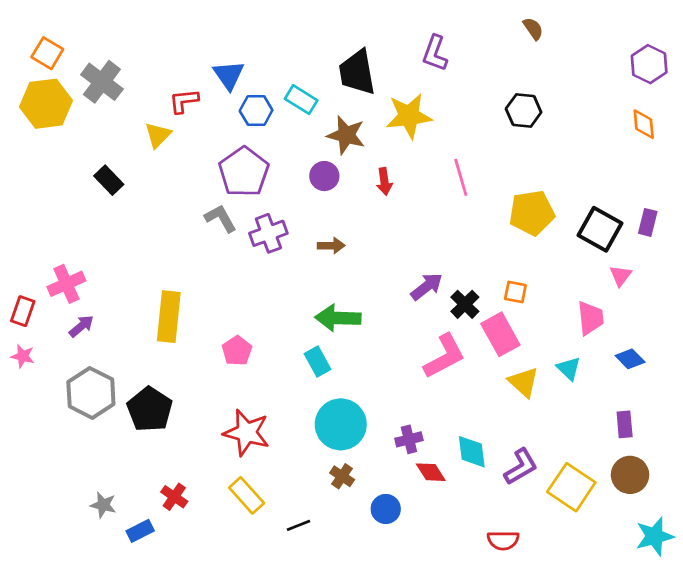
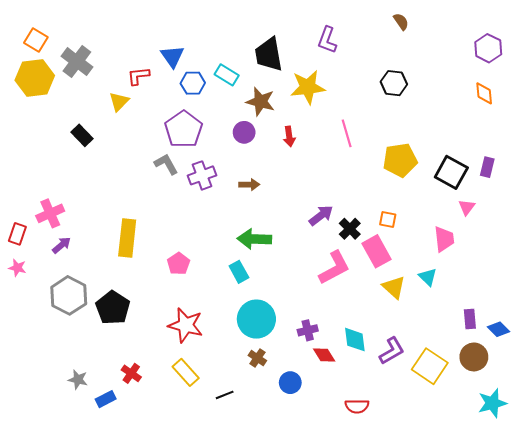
blue diamond: (630, 359) -> (498, 329), moved
red semicircle: (503, 540) -> (357, 406), moved

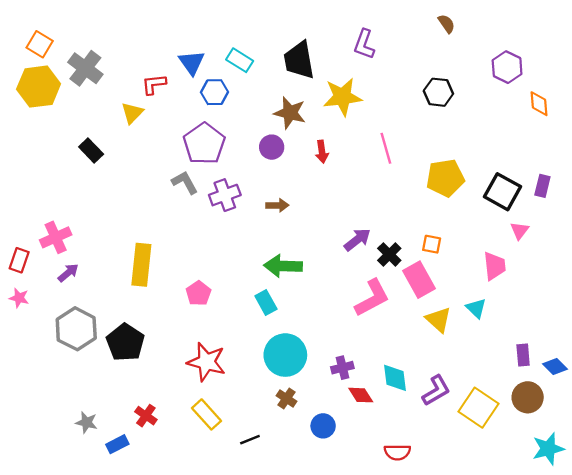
purple hexagon: (488, 48) -> (507, 67), moved
cyan rectangle: (227, 75) -> (240, 60), moved

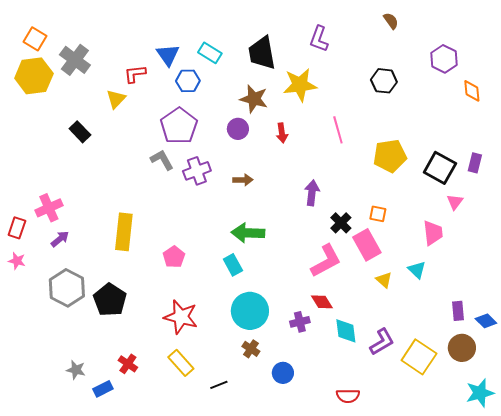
purple arrow: (357, 240) -> (312, 193), moved, turned -45
yellow triangle: (438, 320) -> (384, 280), size x0.7
red diamond: (361, 395) -> (322, 302), moved

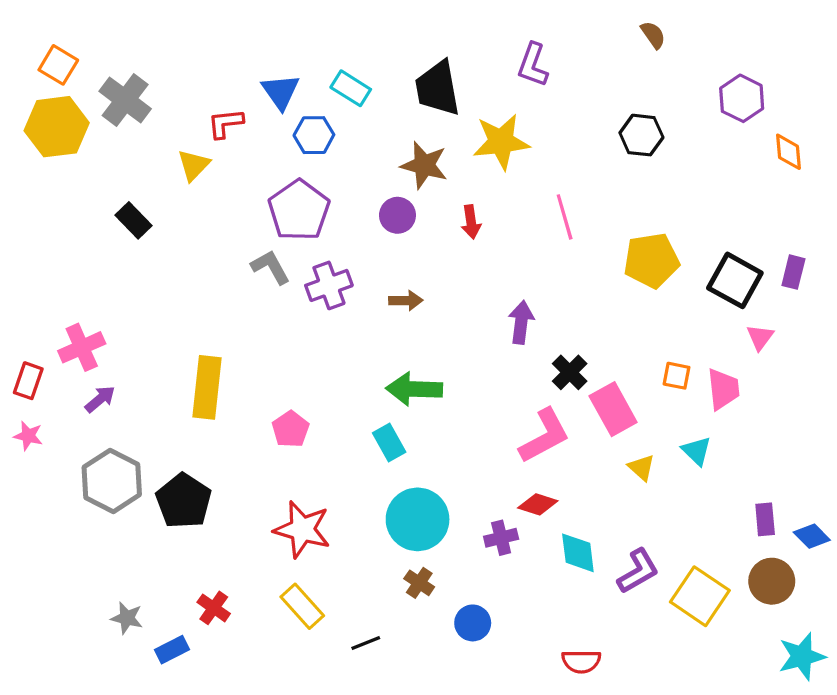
orange square: (378, 214) -> (677, 376), moved
red diamond: (322, 302) -> (538, 504), turned -40

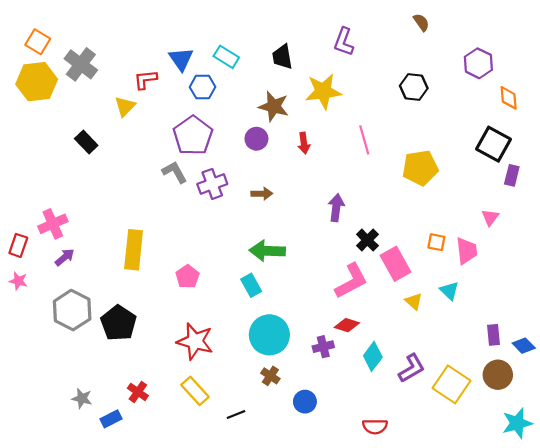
black trapezoid: (438, 88) -> (282, 57), size x0.7
black square: (735, 280) -> (493, 144), moved
cyan diamond: (578, 553) -> (373, 356), turned 44

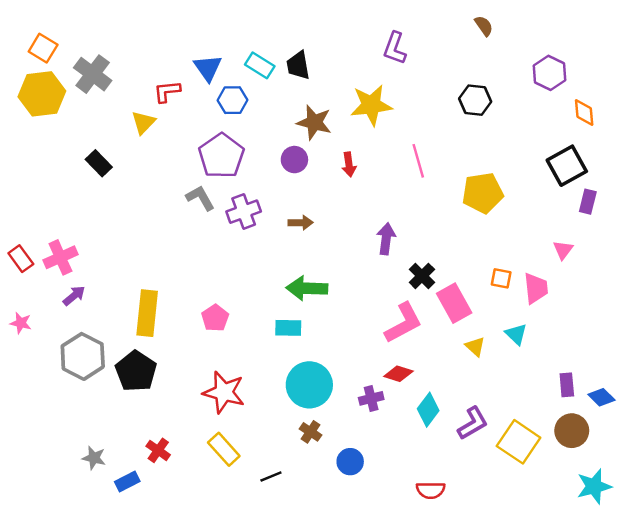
black trapezoid: (282, 57) -> (298, 65), moved
black square: (493, 144) -> (567, 166), turned 32
red rectangle: (18, 245) -> (21, 259), moved, turned -55
yellow rectangle: (134, 250) -> (147, 313), moved
cyan rectangle: (251, 285) -> (288, 328), turned -60

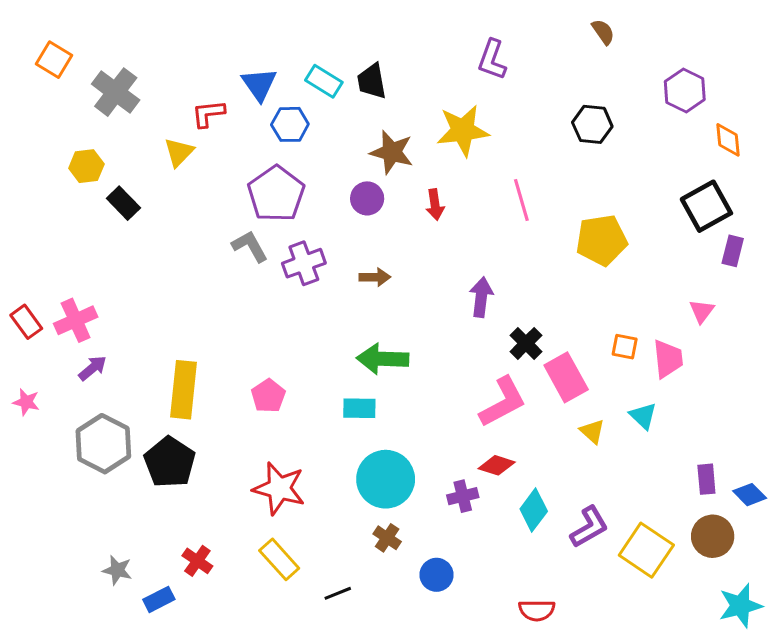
yellow hexagon: (42, 94) -> (86, 166), moved, size x0.6

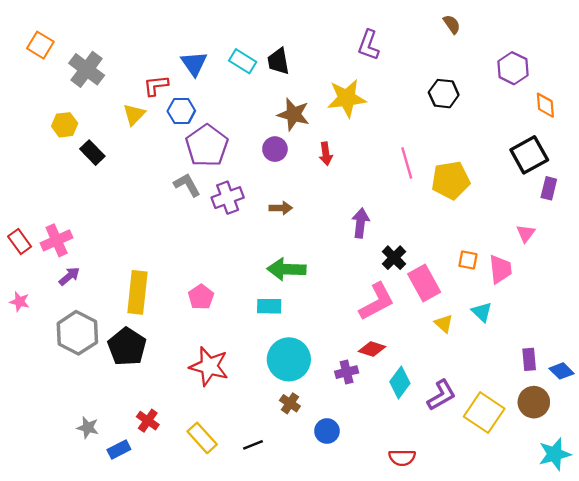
blue hexagon: (290, 124) -> (181, 111), moved
pink line: (521, 200) -> (407, 163), moved
yellow rectangle: (279, 559) -> (202, 438), moved

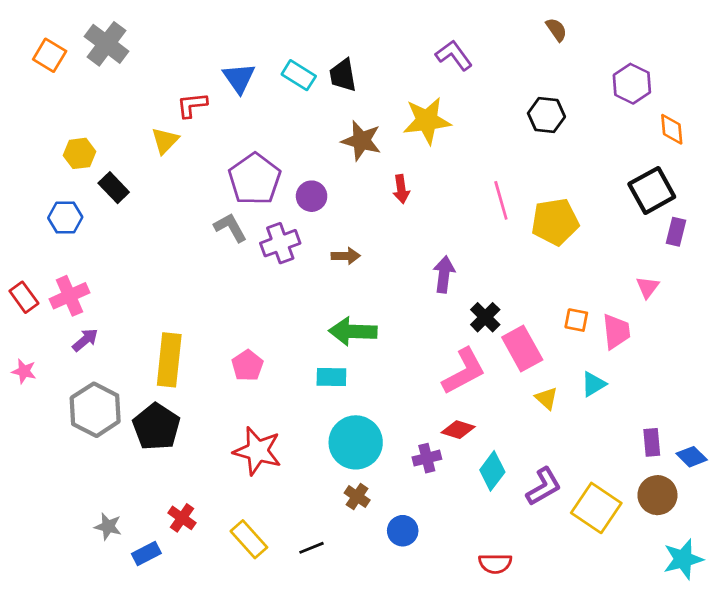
purple L-shape: (369, 45) -> (454, 55), turned 124
gray cross: (87, 69) -> (107, 44), moved
blue hexagon: (181, 111) -> (65, 218), moved
purple circle: (275, 149) -> (312, 196), moved
cyan triangle: (482, 312) -> (593, 384), turned 45

